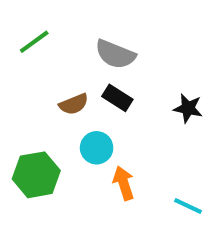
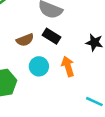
orange arrow: (124, 183) -> (68, 66), moved

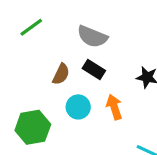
brown semicircle: (25, 40) -> (61, 74), turned -42

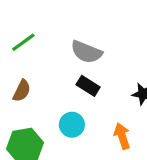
brown semicircle: (61, 74) -> (22, 91), moved
orange arrow: (114, 107) -> (122, 136), moved

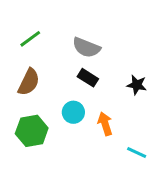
brown semicircle: (22, 91) -> (29, 82), size x1.4
orange arrow: (122, 136) -> (105, 124), moved

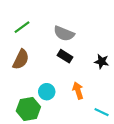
cyan circle: (73, 112) -> (47, 92), moved
green hexagon: (32, 131) -> (28, 109), moved

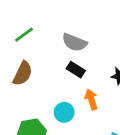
orange arrow: (78, 91) -> (91, 99), moved
cyan circle: (47, 92) -> (64, 112), moved

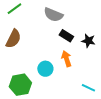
black rectangle: (76, 70) -> (66, 36), moved

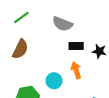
black rectangle: (66, 36) -> (76, 46), turned -32

